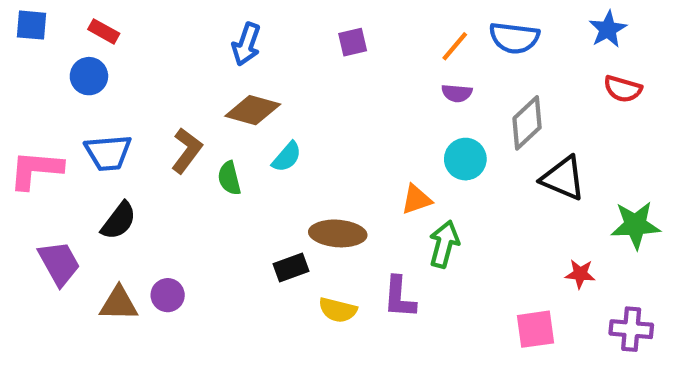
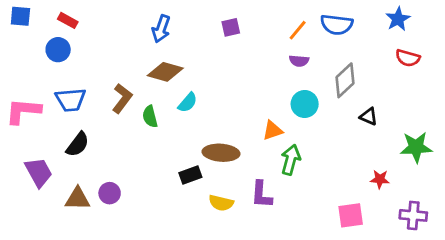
black triangle: (563, 178) -> (369, 117), size x0.6

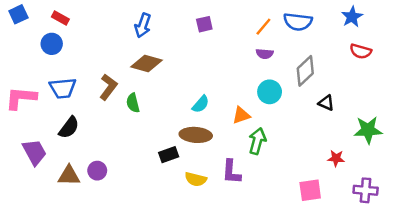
blue square: (20, 16) -> (18, 14), turned -30
cyan semicircle: (188, 103) -> (201, 104), moved

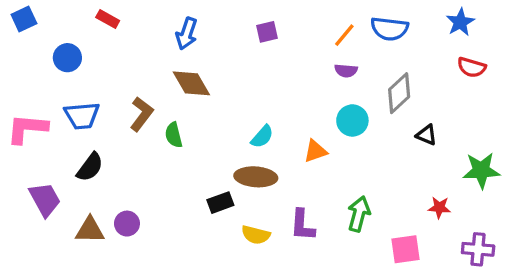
red rectangle: (60, 18) -> (108, 19), moved
brown diamond: (146, 64) -> (191, 83), turned 44
green arrow: (257, 141) -> (359, 214), moved

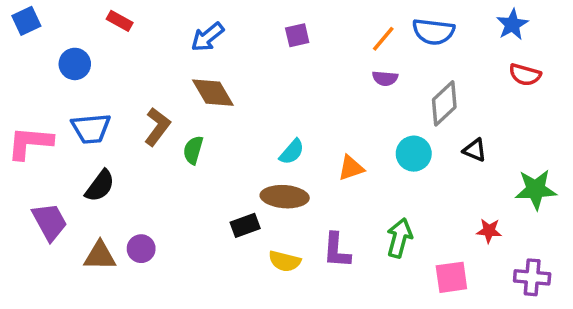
blue arrow: (187, 34) -> (207, 37), turned 32
cyan circle: (352, 120) -> (414, 154), moved
green semicircle: (174, 135) -> (193, 150), turned 30

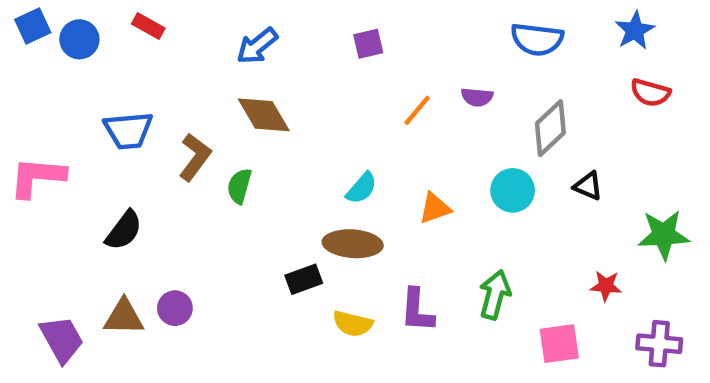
orange line: (383, 39) -> (417, 110), moved
blue circle: (75, 64) -> (79, 39), moved
blue trapezoid: (91, 128) -> (128, 130), moved
purple trapezoid: (50, 222) -> (62, 339), moved

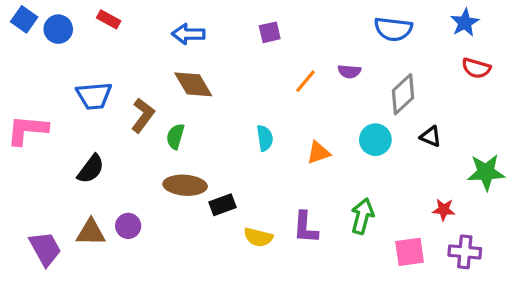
blue square: (33, 26) -> (24, 19), turned -30
blue arrow: (257, 46) -> (188, 34), turned 40
cyan semicircle: (362, 188) -> (265, 138), turned -50
brown ellipse: (353, 244) -> (185, 185), moved
purple cross: (659, 344) -> (465, 252), moved

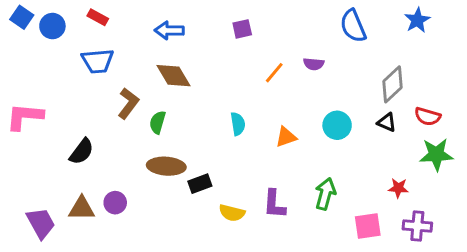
blue semicircle: (393, 29) -> (353, 26), turned 60
red semicircle: (476, 68) -> (428, 117), moved
gray diamond: (403, 94) -> (393, 84), moved
blue trapezoid: (94, 96) -> (98, 61), moved

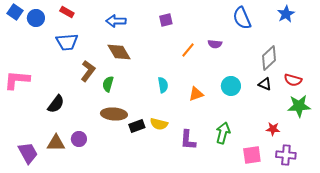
yellow semicircle: (232, 213) -> (159, 124), moved

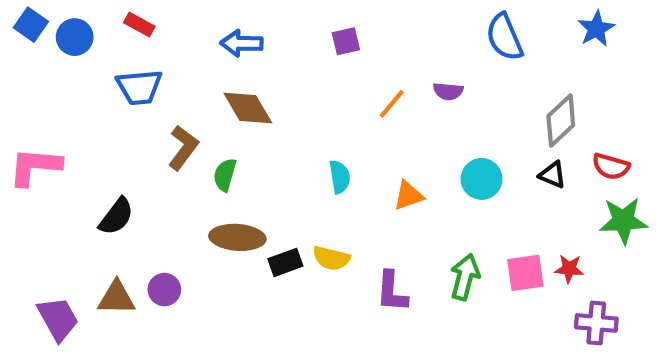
pink square: (252, 155) -> (525, 273), moved

